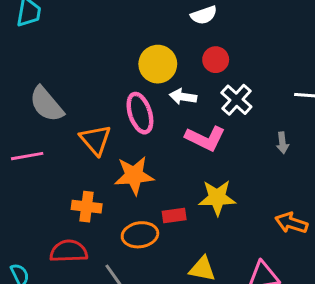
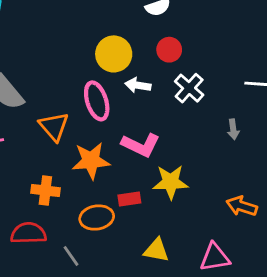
pink L-shape: (205, 138) -> (141, 145), moved

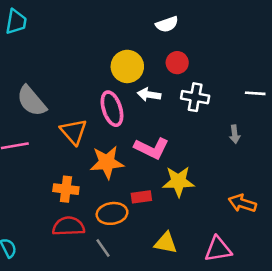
white cross: (189, 88) -> (195, 97), turned -32
red semicircle: (28, 233) -> (69, 226), moved
gray line: (71, 256) -> (103, 248), moved

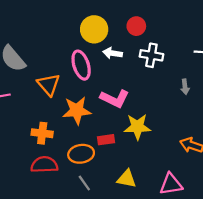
gray line: (103, 248) -> (84, 183), moved

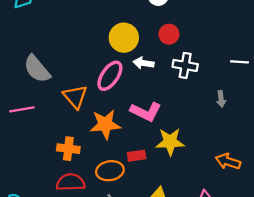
pink ellipse: (81, 65) -> (110, 76), turned 52

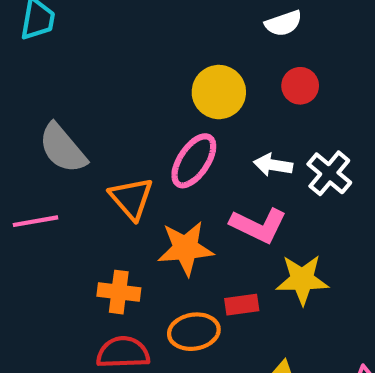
white arrow: (143, 63) -> (273, 165), moved
white cross: (185, 65) -> (329, 173), moved, turned 30

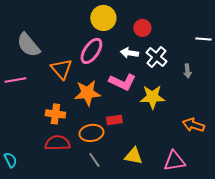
red circle: (300, 86) -> (142, 28), moved
yellow star: (302, 280) -> (152, 97), moved

